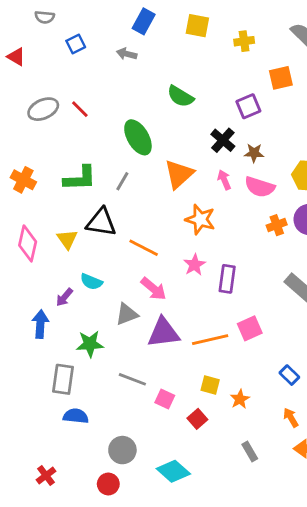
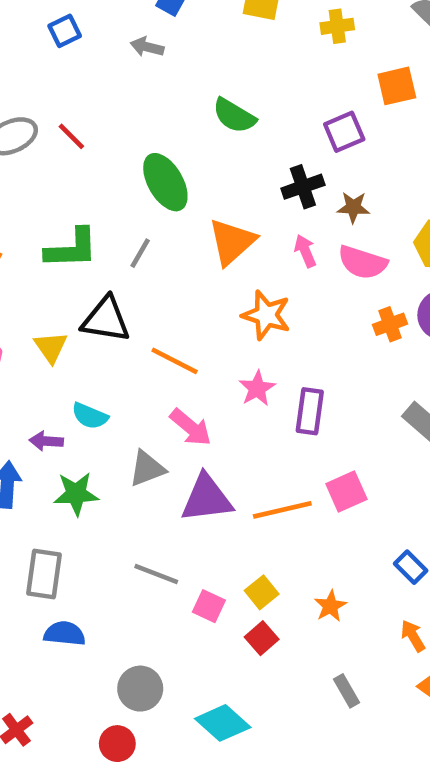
black cross: (223, 140) -> (303, 187), turned 30
purple arrow: (64, 297) -> (46, 441), turned 54
green star: (90, 344) -> (76, 494), moved
yellow square: (210, 385) -> (262, 592), moved, turned 36

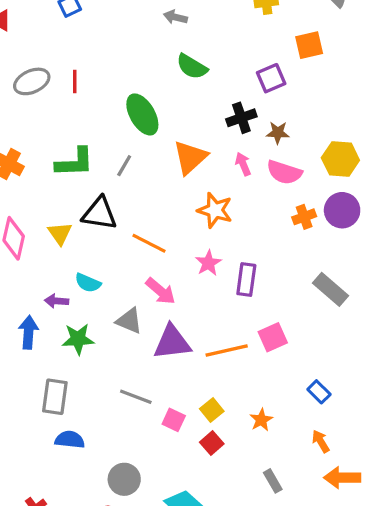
gray arrow: (147, 47) -> (175, 17), moved
red line: (71, 136) -> (75, 81), turned 45
gray triangle: (147, 469) -> (129, 321), turned 44

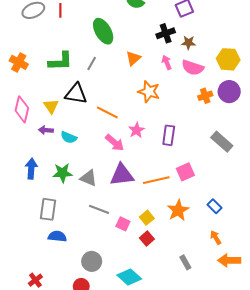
orange triangle: (190, 157) -> (133, 58), size x0.7
pink star: (208, 263) -> (136, 130), moved
purple arrow: (57, 301) -> (46, 130), moved
gray triangle: (129, 321) -> (89, 178), moved
orange star: (261, 420) -> (178, 210), moved, size x1.5

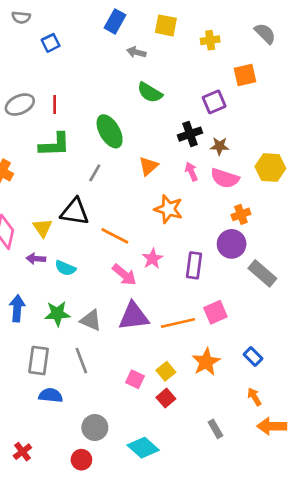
green L-shape: (60, 61) -> (55, 145), moved
purple circle: (229, 92) -> (232, 244), moved
gray line: (99, 209) -> (81, 361), moved, turned 48

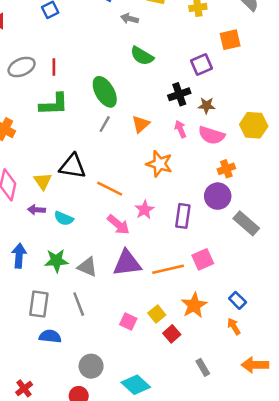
gray line: (95, 173) -> (105, 124), moved
orange arrow: (254, 397) -> (234, 326), moved
red square: (166, 398) -> (172, 334), moved

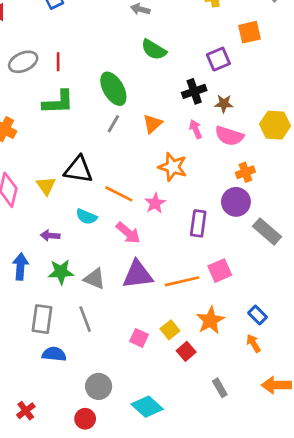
purple arrow: (36, 210) -> (50, 236), moved
pink star: (144, 210) -> (155, 203), moved
cyan semicircle: (64, 218) -> (86, 217), moved

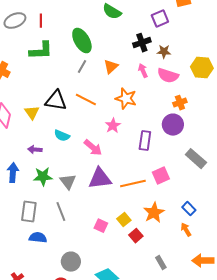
orange line: (119, 194) -> (86, 100), moved
gray rectangle: (267, 232) -> (196, 159), moved
gray triangle: (95, 279) -> (68, 182), turned 30

